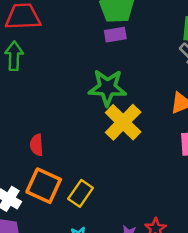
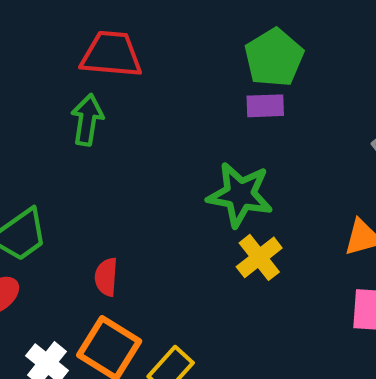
yellow cross: (123, 122) -> (259, 257), size x0.7

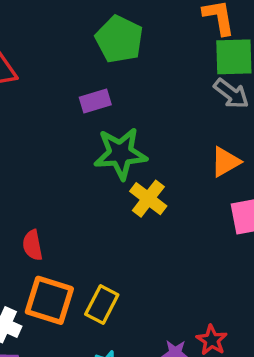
purple rectangle: (265, 106) -> (95, 101), moved

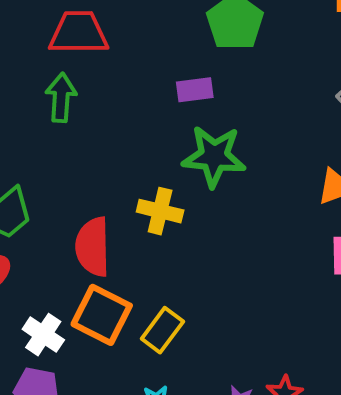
yellow cross: (148, 199) -> (160, 211), moved, turned -33
red semicircle: (33, 245) -> (93, 247), size x1.6

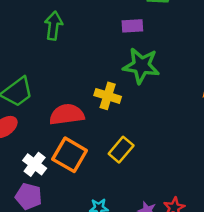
red semicircle: (93, 247) -> (67, 114), turned 80
yellow rectangle: (162, 330) -> (121, 150), moved

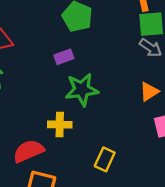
yellow rectangle: (121, 150) -> (105, 159), moved

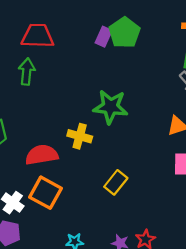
purple rectangle: (64, 57) -> (104, 37), moved, turned -60

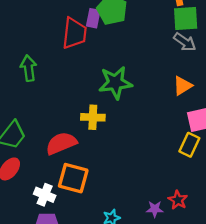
red trapezoid: (38, 36) -> (74, 33), moved, turned 108
yellow rectangle: (116, 182) -> (189, 145), moved

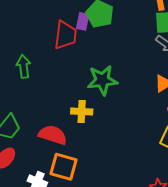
red semicircle: (61, 143) -> (53, 135), turned 40

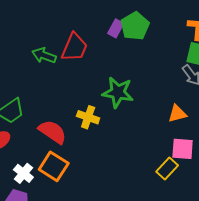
red trapezoid: (65, 35) -> (74, 47), moved
green arrow: (24, 66) -> (44, 55), turned -80

